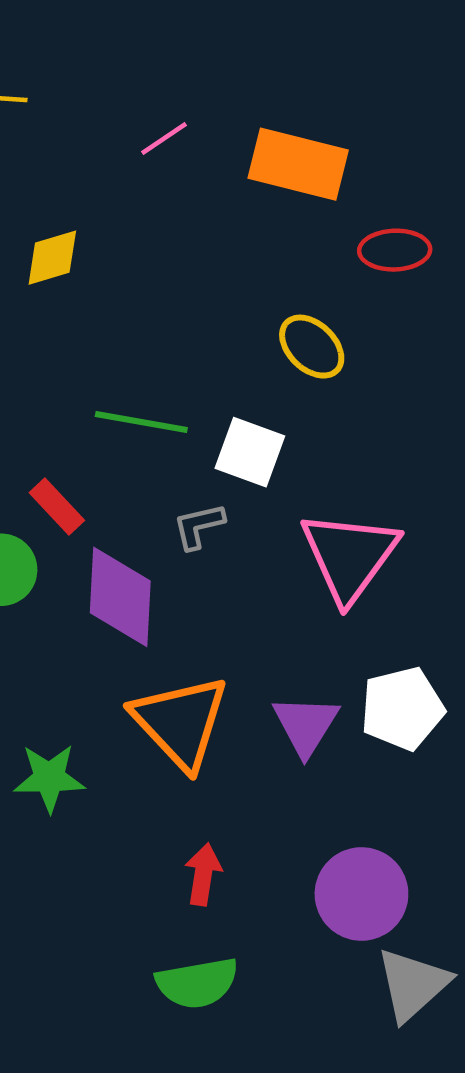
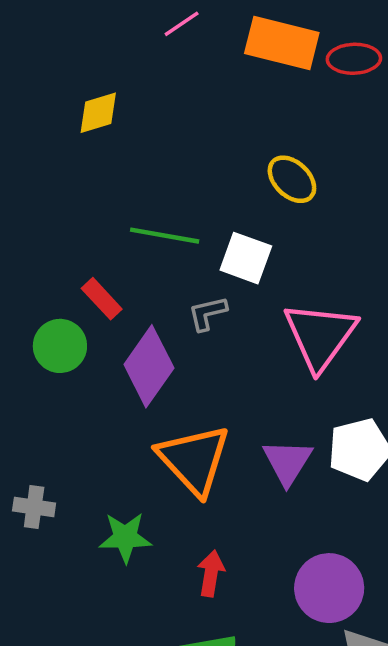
red ellipse: (395, 250) -> (354, 59), moved
purple diamond: (120, 597) -> (149, 366), turned 32
green star: (49, 778) -> (125, 537), moved

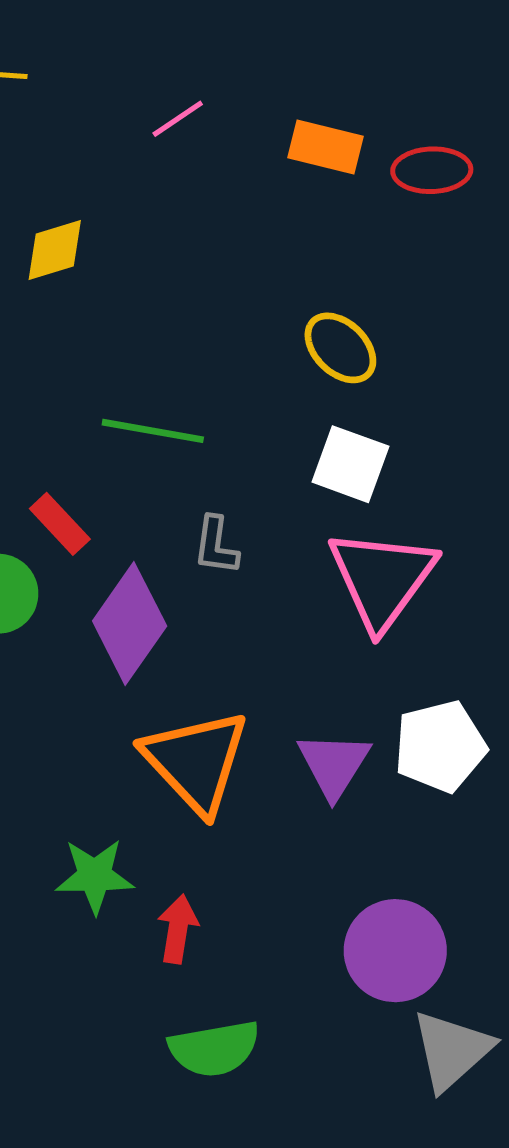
orange rectangle: (282, 43) -> (325, 147), size x0.7
white square: (246, 258) -> (350, 464), moved
gray L-shape: (208, 313) -> (216, 546), turned -69
red arrow: (211, 573) -> (178, 929), moved

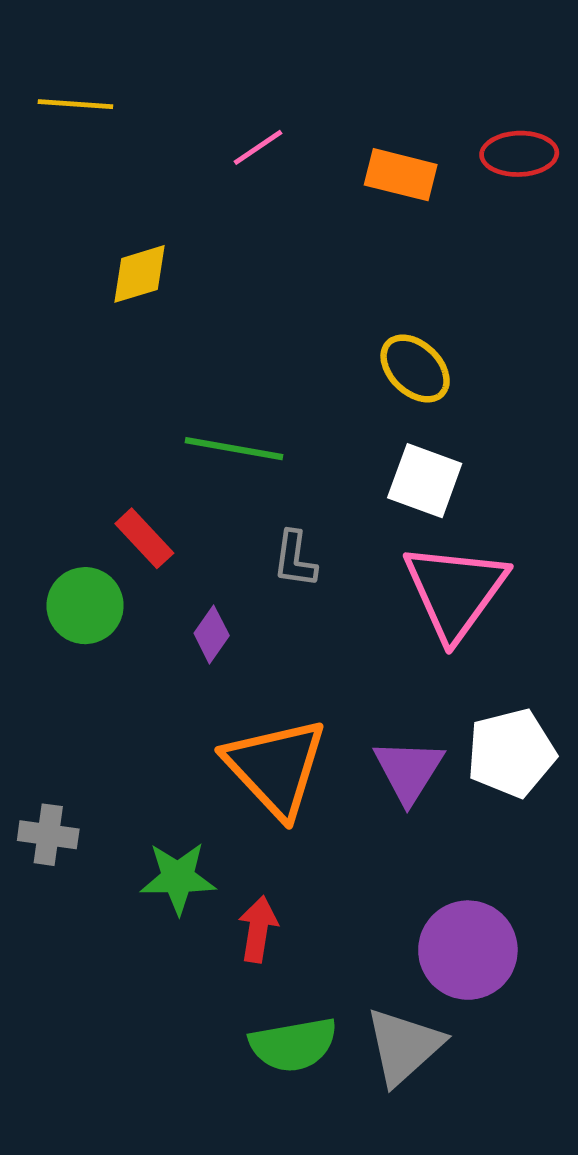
red ellipse: (432, 170) -> (519, 154), moved
purple diamond: (130, 624) -> (212, 634), size x0.5
gray triangle: (452, 1050) -> (404, 1046), moved

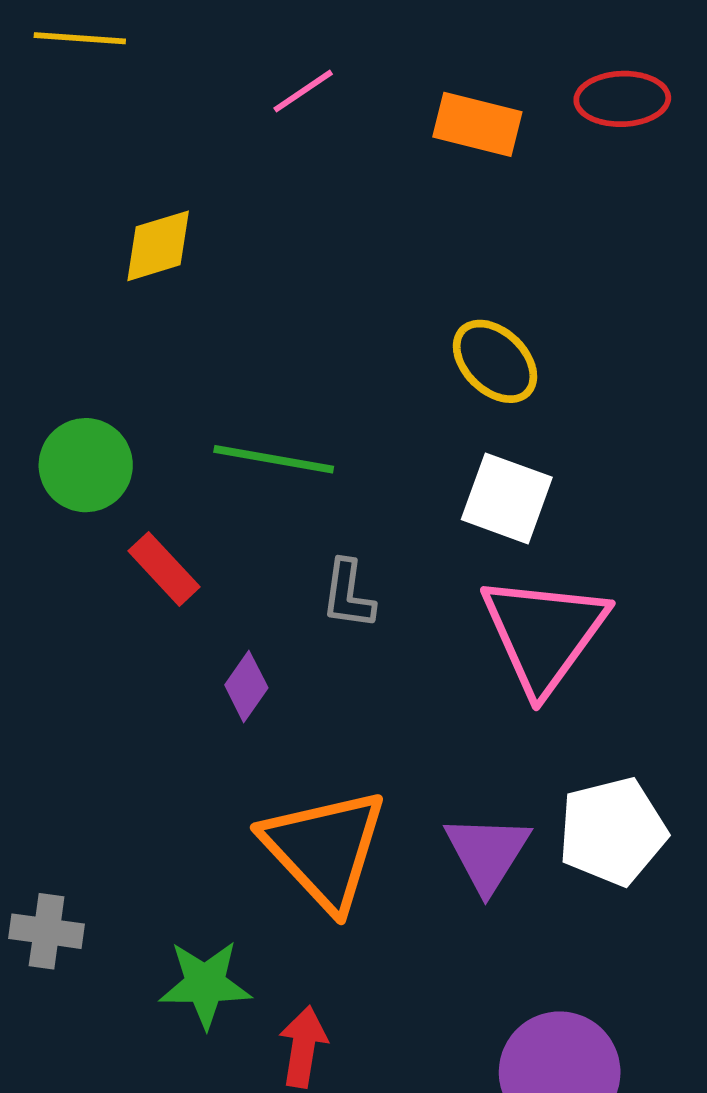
green circle: (85, 606) -> (86, 465), moved

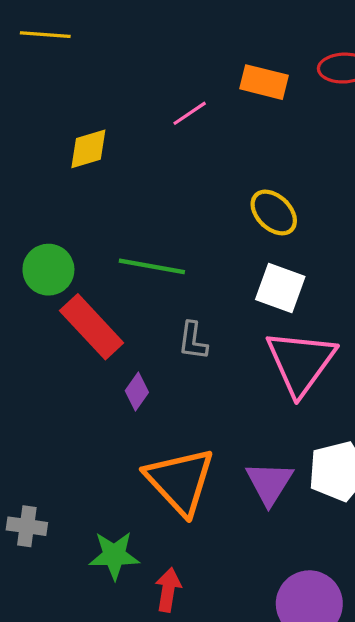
pink line: (303, 91) -> (190, 113), moved
red rectangle: (164, 569) -> (92, 327), size x1.6

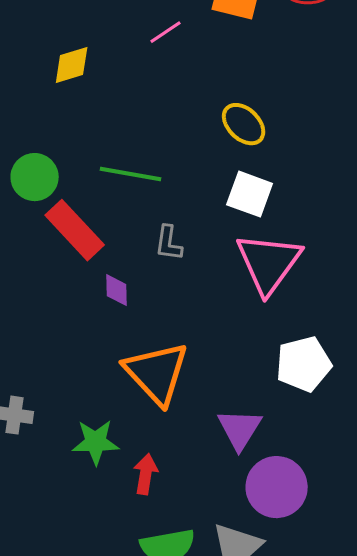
purple diamond: (137, 391) -> (117, 290), turned -36
purple triangle: (269, 483) -> (240, 429), moved

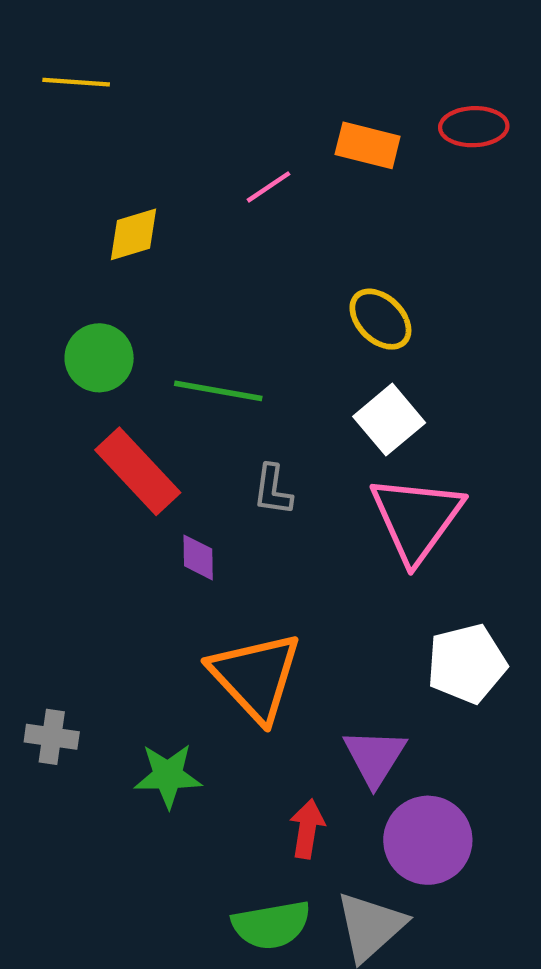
green circle: (35, 177) -> (99, 358), moved
white square: (250, 194) -> (389, 420), turned 30
red arrow: (146, 474) -> (307, 829), moved

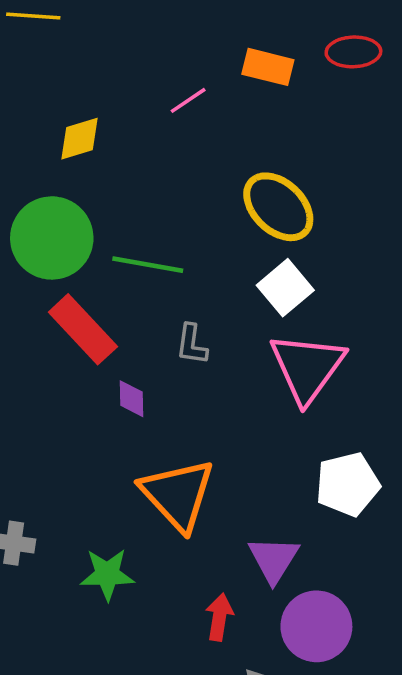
yellow ellipse: (380, 319) -> (278, 207), size x1.4
green circle: (99, 358) -> (52, 238), size x1.5

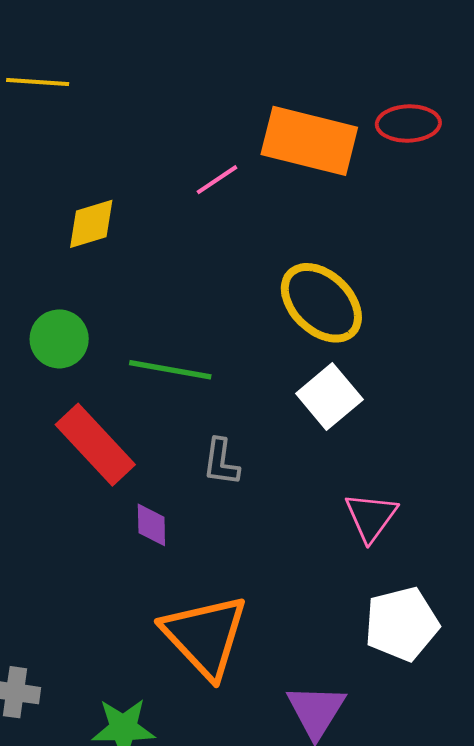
orange rectangle: (268, 67) -> (309, 141), size x1.6
green circle: (52, 238) -> (59, 339), size x0.6
pink triangle: (307, 367) -> (371, 517), moved, size x0.6

